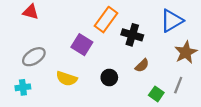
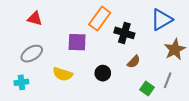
red triangle: (31, 12) -> (35, 19), moved
purple square: (82, 45) -> (77, 42), turned -30

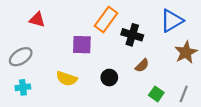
gray ellipse: (32, 54) -> (21, 57), moved
gray line: (168, 80) -> (184, 94), moved

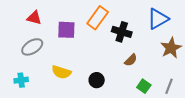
purple square: (82, 45) -> (66, 30), moved
gray ellipse: (21, 57) -> (32, 47), moved
black circle: (109, 78) -> (97, 80), moved

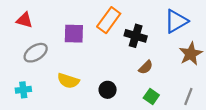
red triangle: (34, 18) -> (24, 20), moved
green square: (144, 86) -> (151, 97), moved

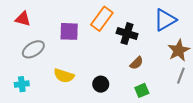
green square: (151, 97) -> (142, 90), turned 32
gray line: (188, 97) -> (181, 76), moved

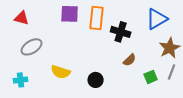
orange rectangle: (102, 19) -> (97, 18), turned -30
purple square: (69, 31) -> (70, 14), moved
green square: (142, 90) -> (151, 77), moved

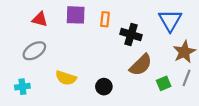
red triangle: (22, 18) -> (40, 19), moved
orange rectangle: (97, 18) -> (105, 19), size x0.6
blue triangle: (157, 19) -> (170, 20), turned -30
brown semicircle: (130, 60) -> (141, 65), size x1.6

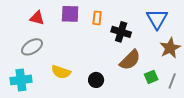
gray line: (186, 78) -> (172, 81), moved
cyan cross: (22, 87) -> (21, 80), size x1.5

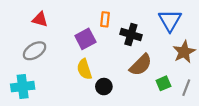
purple square: (70, 14) -> (85, 39), moved, turned -30
yellow semicircle: (61, 72) -> (84, 69), moved, turned 54

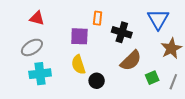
purple square: (85, 39) -> (79, 36), turned 30
cyan cross: (23, 87) -> (40, 74), moved

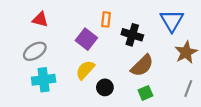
purple square: (79, 36) -> (86, 39), turned 36
yellow semicircle: (78, 65) -> (85, 70), turned 60
green square: (152, 78) -> (145, 93), moved

